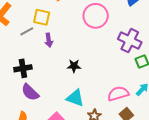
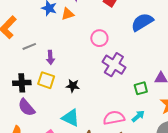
pink circle: (96, 16) -> (99, 38), size x0.7
yellow square: (42, 17) -> (46, 80), moved
purple cross: (130, 41) -> (114, 65), moved

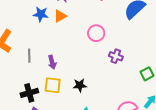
gray line: (29, 46) -> (29, 56), turned -56
purple cross: (114, 65) -> (116, 56), size x0.6

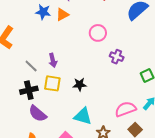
gray line: (29, 56) -> (31, 66), moved, turned -48

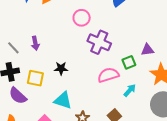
purple cross: (117, 57) -> (99, 42), size x1.6
yellow square: (52, 83) -> (35, 78), moved
pink semicircle: (125, 109) -> (108, 75), moved

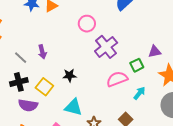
purple cross: (99, 42) -> (106, 47), turned 30
yellow square: (35, 78) -> (44, 87), turned 30
purple semicircle: (18, 96) -> (28, 105), turned -30

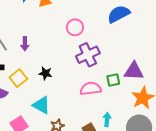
purple triangle: (155, 52) -> (134, 71), size x1.5
cyan arrow: (139, 93) -> (107, 120), moved, turned -48

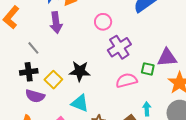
purple arrow: (25, 44) -> (56, 23), moved, size x1.5
black star: (45, 73) -> (80, 71), size x1.5
green square: (113, 80) -> (148, 69), turned 32

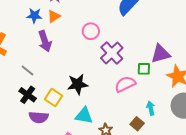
black cross: (29, 72) -> (28, 95), turned -36

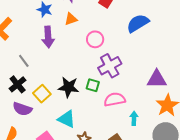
orange triangle: (54, 16) -> (71, 19), moved
green square: (144, 69) -> (93, 85), moved
cyan arrow: (151, 108) -> (134, 118), moved

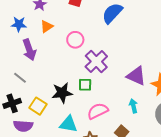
gray line: (24, 61) -> (20, 78), moved
purple triangle: (157, 79) -> (136, 76), moved, turned 40
black cross: (18, 84) -> (12, 103), turned 36
pink semicircle: (115, 99) -> (98, 111), moved

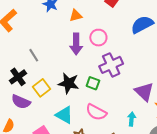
purple arrow: (29, 50) -> (76, 44), moved
black cross: (12, 103) -> (18, 77), turned -36
pink semicircle: (98, 111) -> (96, 112), turned -145

